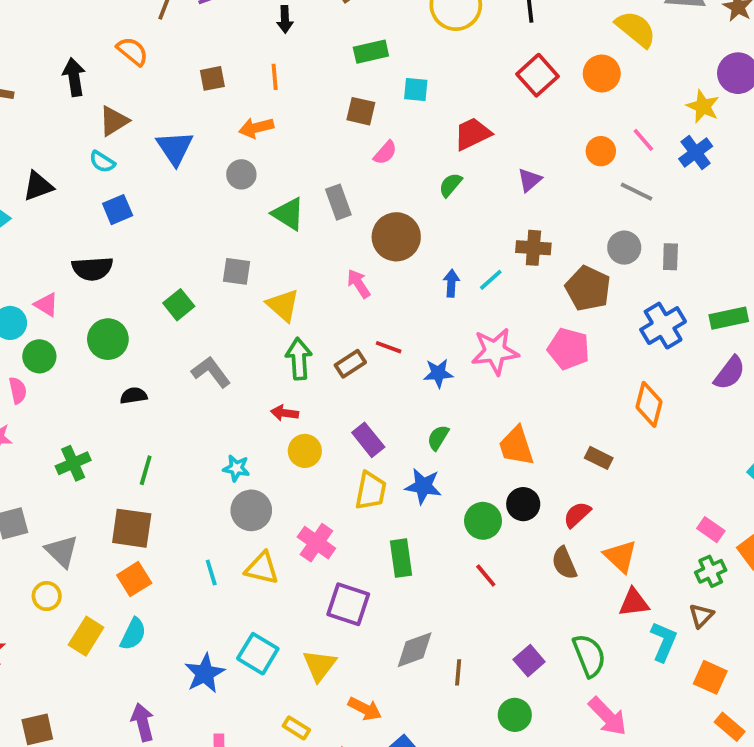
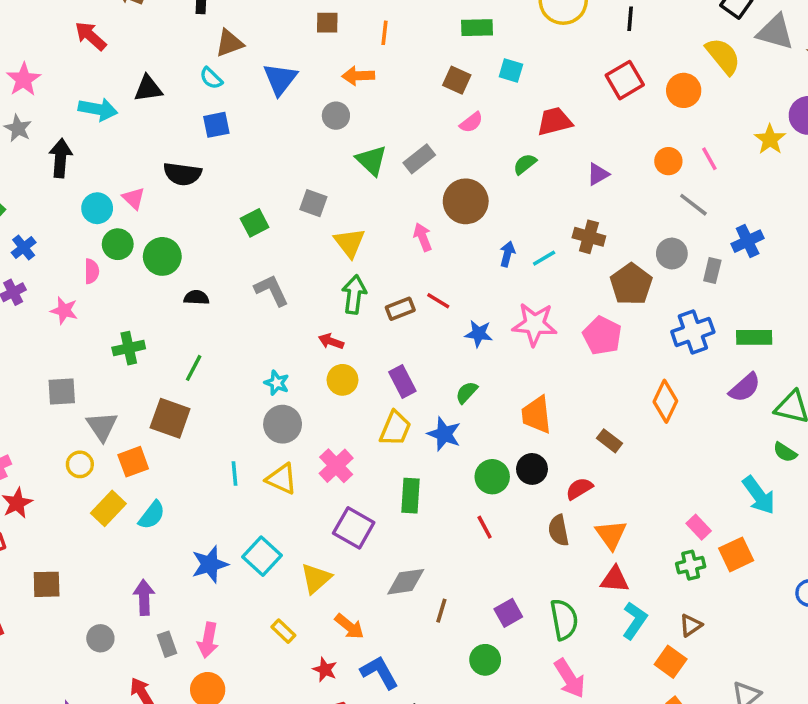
blue cross: (696, 152) -> (748, 241), moved
gray rectangle: (338, 202) -> (419, 159), turned 60
green circle: (108, 339) -> (162, 256), moved
orange square: (134, 579) -> (133, 462), moved
brown triangle: (701, 616) -> (691, 625), moved

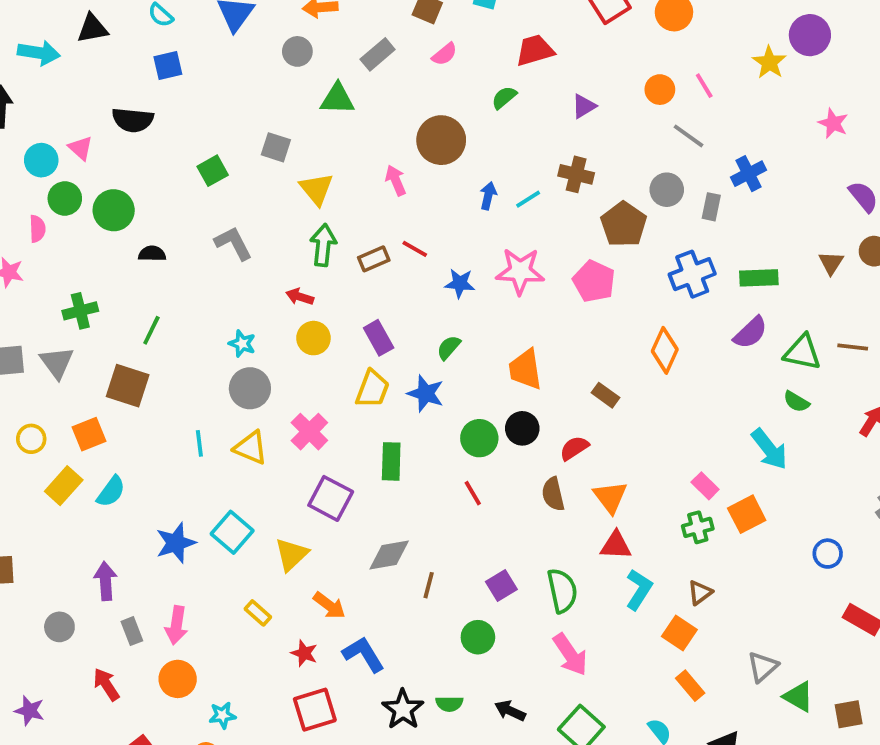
gray rectangle: (419, 159) -> (378, 54), moved
green triangle: (371, 160) -> (337, 99), turned -40
gray triangle: (102, 426) -> (57, 362), moved

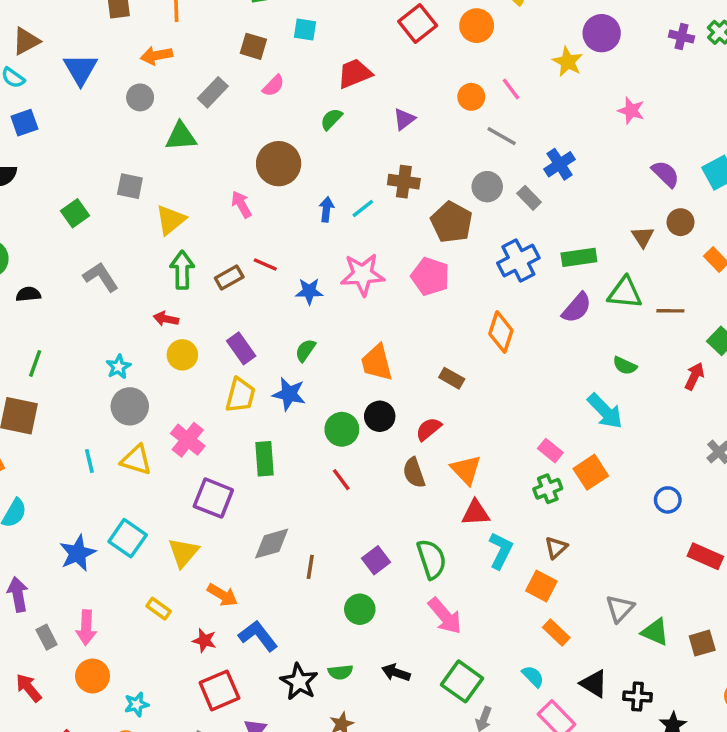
yellow triangle: (316, 189) -> (171, 220), turned 36
gray rectangle: (711, 207) -> (529, 198), turned -50
cyan star: (242, 344) -> (118, 367), turned 30
green triangle: (802, 352) -> (625, 293), moved

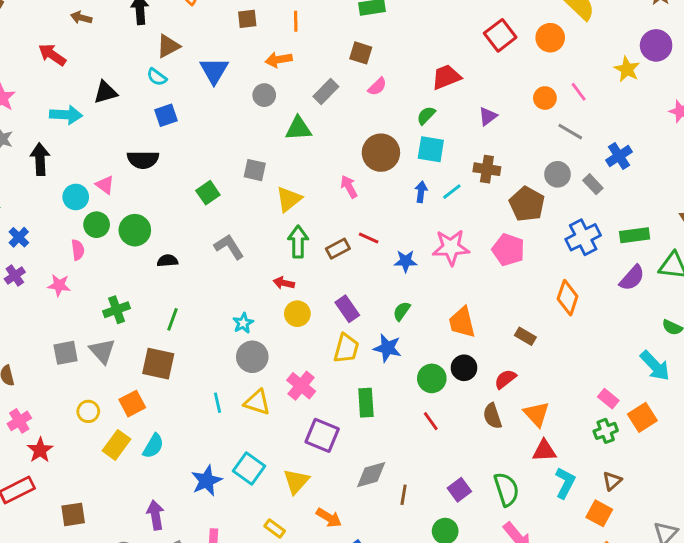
cyan square: (305, 30) -> (431, 149), moved, size x1.4

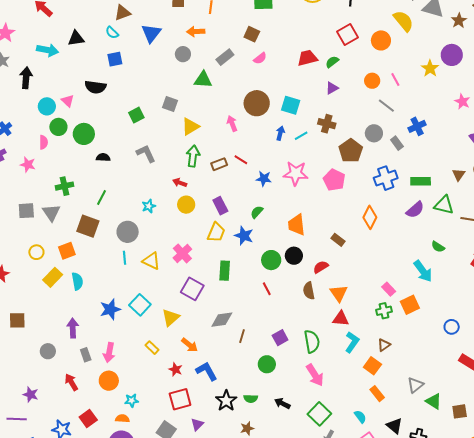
green semicircle: (426, 115) -> (332, 62), moved
gray circle: (252, 357) -> (128, 232), moved
cyan semicircle: (153, 446) -> (77, 281), turned -48

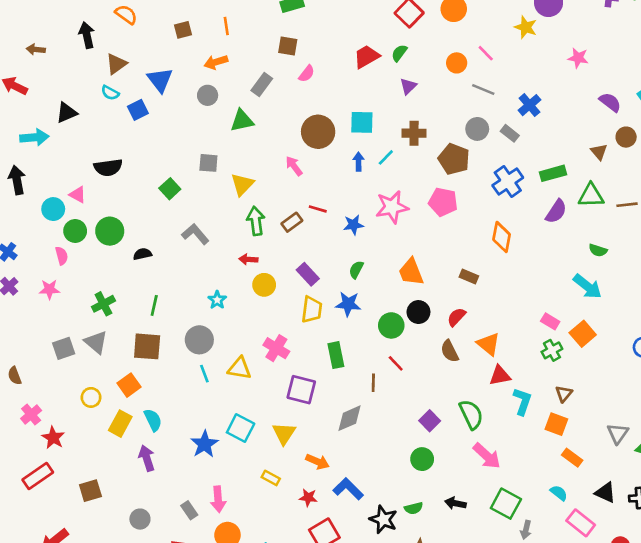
blue square: (115, 59) -> (138, 110), moved
purple arrow: (73, 328) -> (147, 458), moved
brown line: (242, 336) -> (373, 383), moved

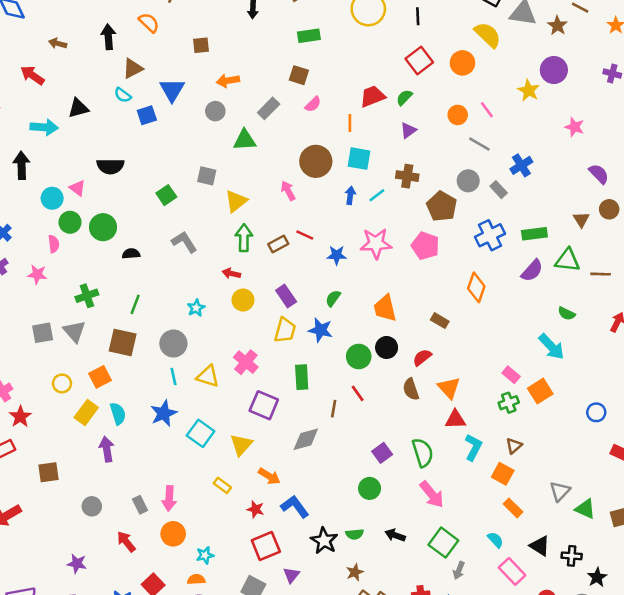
orange line: (226, 26) -> (350, 123), moved
blue star: (204, 444) -> (164, 413), moved

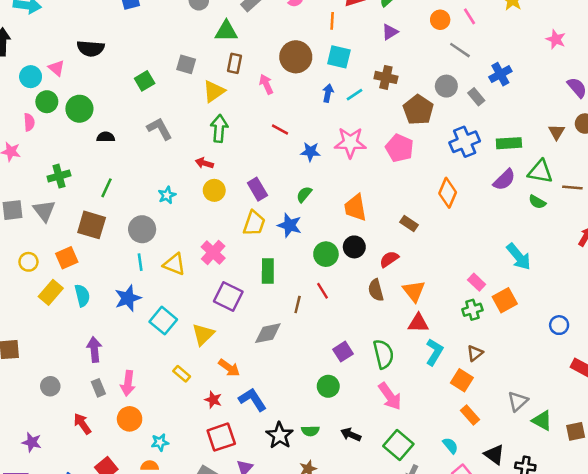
brown rectangle: (278, 244) -> (234, 63), moved, turned -54
green semicircle: (567, 314) -> (537, 202), moved
purple arrow: (107, 449) -> (94, 350), moved

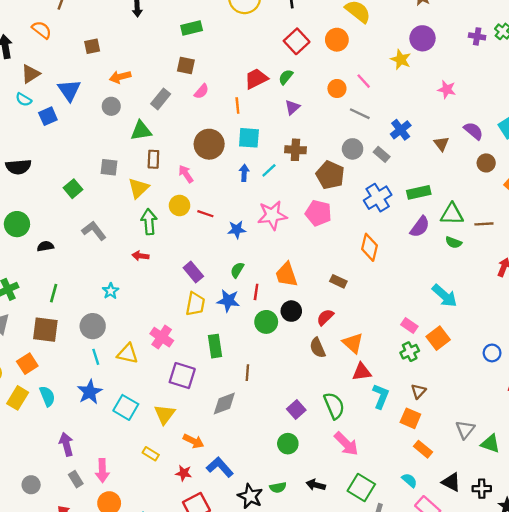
brown triangle: (557, 132) -> (441, 144), moved
yellow circle: (214, 190) -> (179, 205), moved
red line: (322, 291) -> (256, 292), moved, turned 49

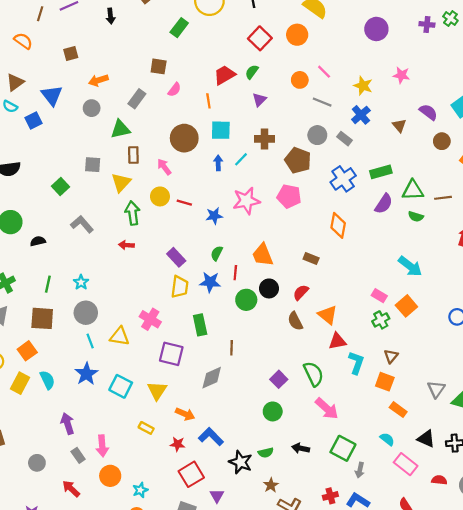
green rectangle: (192, 28) -> (179, 28), moved, turned -36
yellow star: (401, 60) -> (363, 86), moved
cyan star: (111, 291) -> (81, 282), moved

